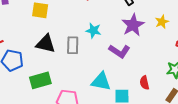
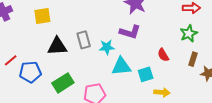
cyan star: (93, 30) -> (107, 47), moved

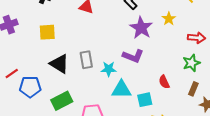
black triangle: (57, 46) -> (59, 64), turned 30

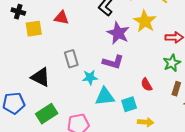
yellow star: (169, 19) -> (145, 21), size x1.6
yellow square: (47, 32) -> (34, 29), moved
gray rectangle: (86, 60) -> (71, 59), moved

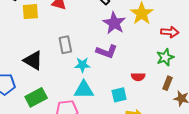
red semicircle: (147, 85) -> (138, 77), turned -64
cyan triangle: (105, 97) -> (84, 90), moved

